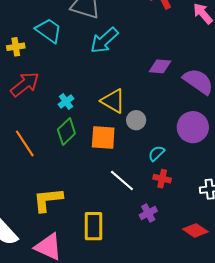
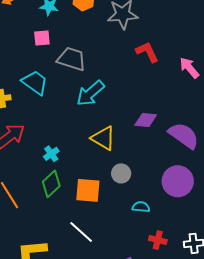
yellow triangle: (113, 101) -> (103, 138), moved
cyan semicircle: (156, 153) -> (141, 207), turned 48
red cross: (162, 179) -> (158, 240), moved
white line: (122, 181) -> (81, 232), moved

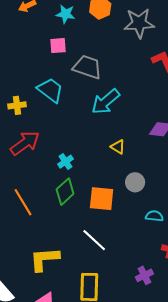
yellow triangle: (103, 138) -> (118, 147), size x0.6

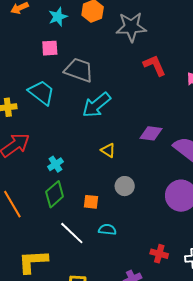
cyan star: (66, 14) -> (58, 17), turned -30
orange square: (102, 199) -> (91, 202), size x0.6
cyan semicircle: (154, 216) -> (107, 230), moved
white line: (94, 240) -> (72, 233), moved

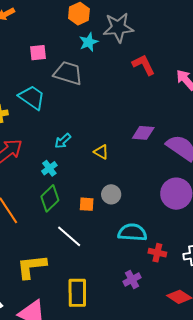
cyan star: (58, 17) -> (89, 42), moved
cyan arrow: (96, 105) -> (63, 141), moved, size x0.6
gray circle: (125, 186) -> (111, 194), moved
cyan semicircle: (107, 230) -> (132, 232), moved, size x1.6

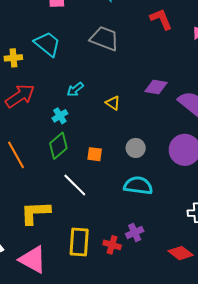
gray trapezoid: (68, 73) -> (104, 39), moved
gray circle: (111, 194) -> (136, 148), moved
red cross: (157, 253) -> (112, 245), moved

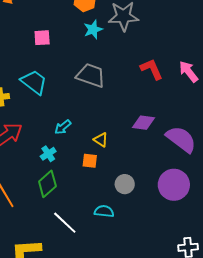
red L-shape: (161, 19) -> (152, 69), moved
orange square: (95, 154) -> (90, 161), moved
cyan semicircle: (138, 186) -> (104, 211), moved, size x0.7

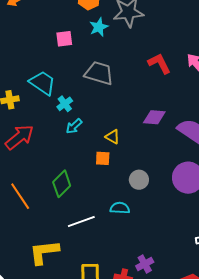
pink square: (42, 38) -> (64, 39), moved
cyan cross: (48, 154) -> (65, 104), moved
white line: (65, 223) -> (81, 222), turned -60

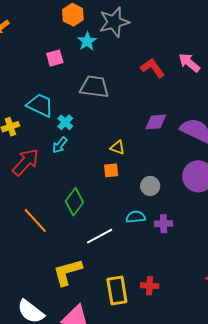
cyan arrow: (74, 126) -> (60, 145), moved
purple cross: (145, 264) -> (164, 224), moved, turned 36

